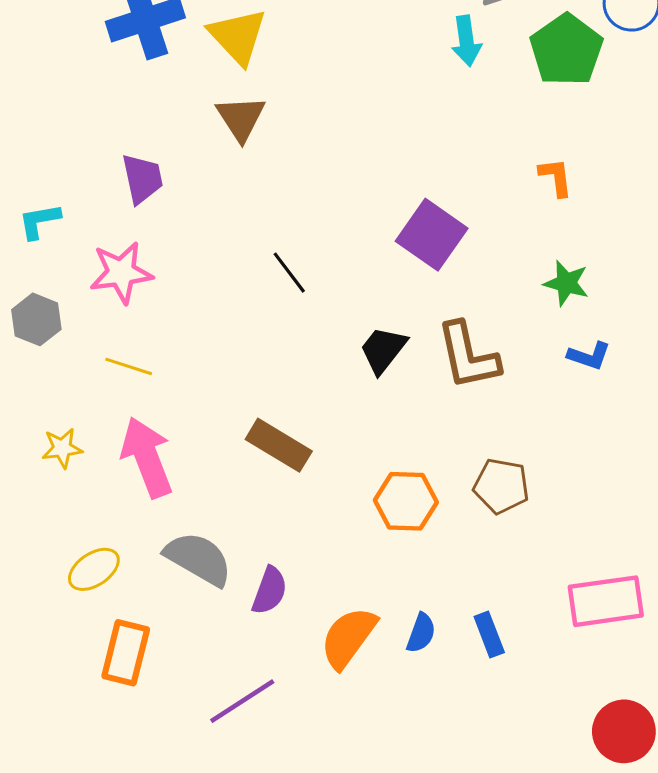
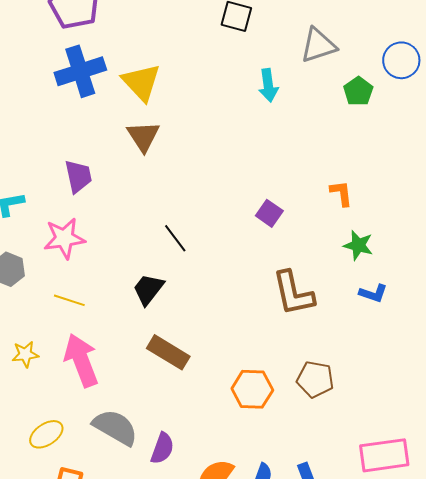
cyan arrow: (466, 41) -> (268, 85), moved
green pentagon: (566, 50) -> (358, 91), size x0.6
orange L-shape: (556, 177) -> (341, 193), moved
purple square: (432, 235) -> (269, 213), size x0.6
black trapezoid: (383, 350) -> (148, 289), moved

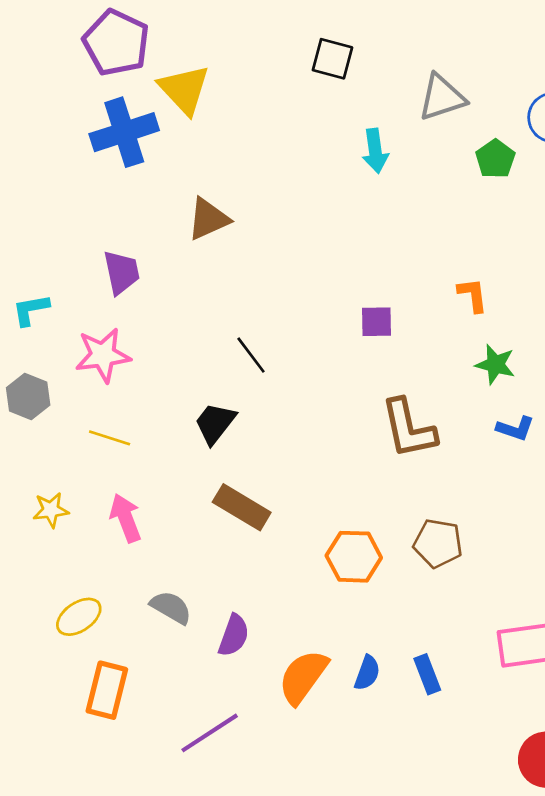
yellow triangle: (141, 82) -> (184, 89), moved
brown triangle: (143, 136) -> (208, 219), turned 39
purple square: (269, 213) -> (377, 322), turned -36
pink arrow: (81, 360) -> (126, 518), size x0.7
gray semicircle: (115, 427) -> (171, 607), size x0.7

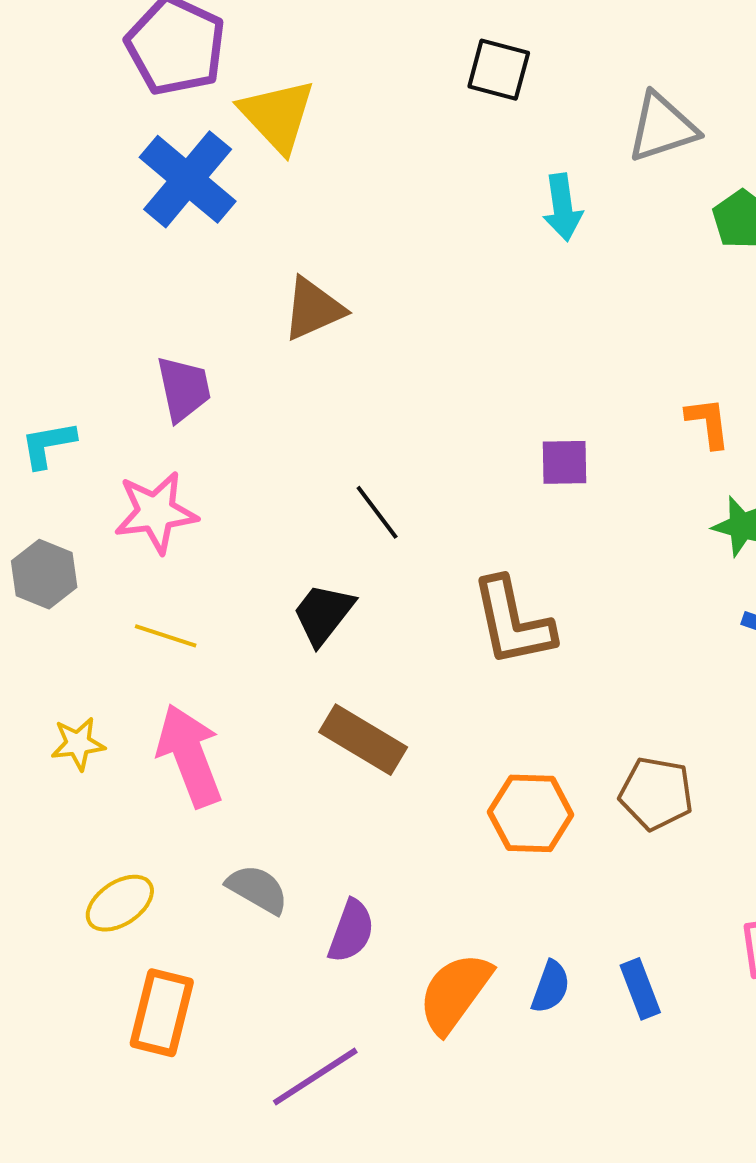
blue cross: (124, 132) -> (188, 179), turned -32
brown L-shape: (409, 429) -> (513, 622), moved
pink arrow: (126, 518) -> (190, 756), size x1.4

